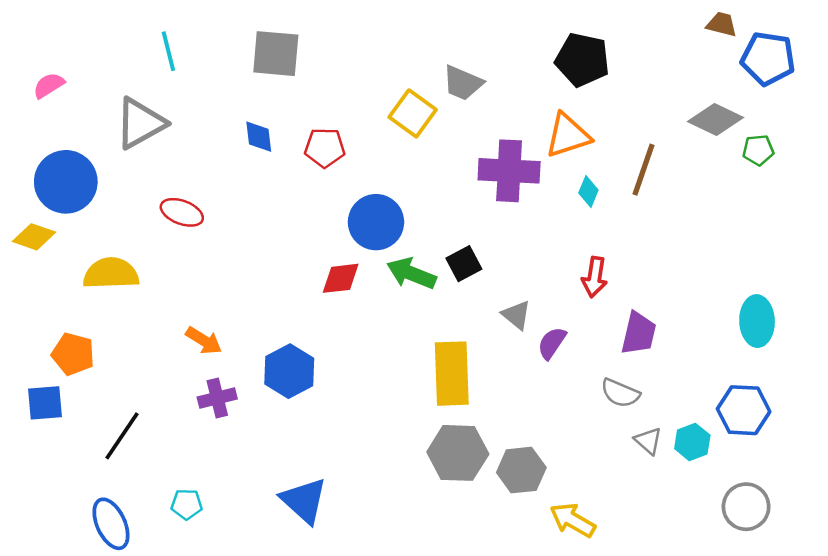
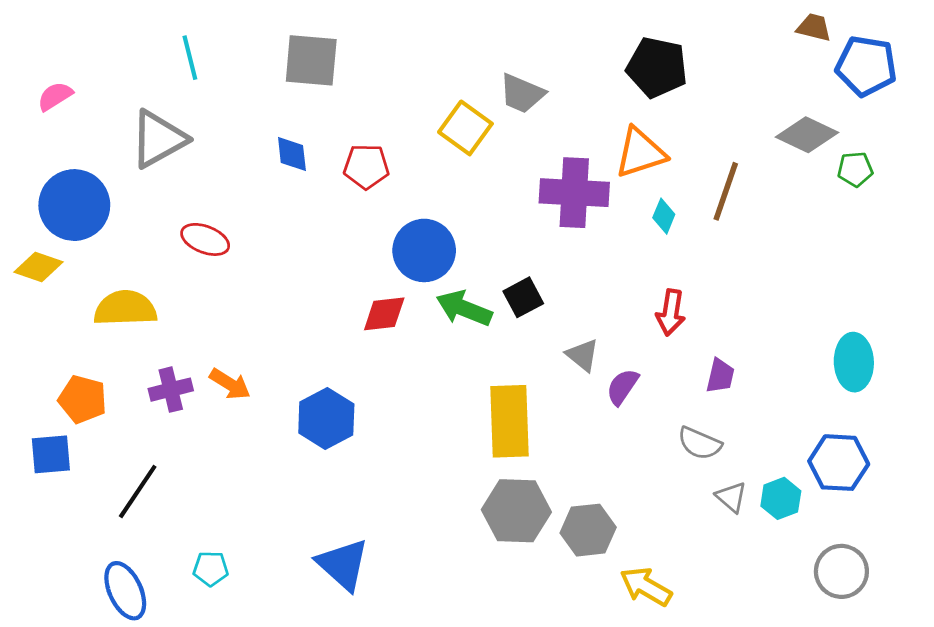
purple trapezoid: (639, 333) -> (720, 376), size x0.7
purple cross: (217, 398) -> (171, 390), moved

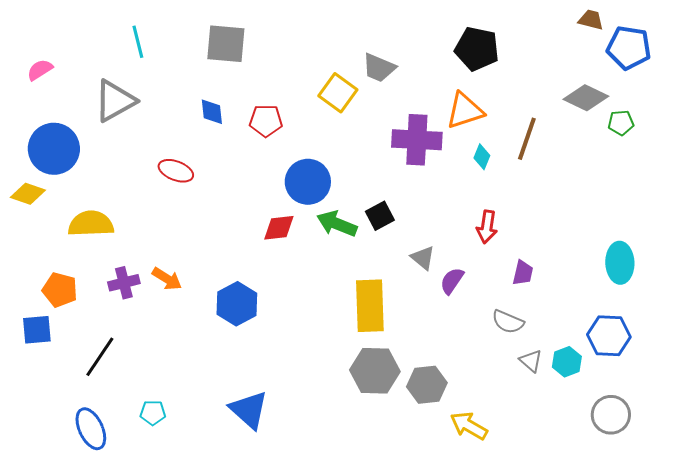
red ellipse: (205, 239) -> (176, 171), moved

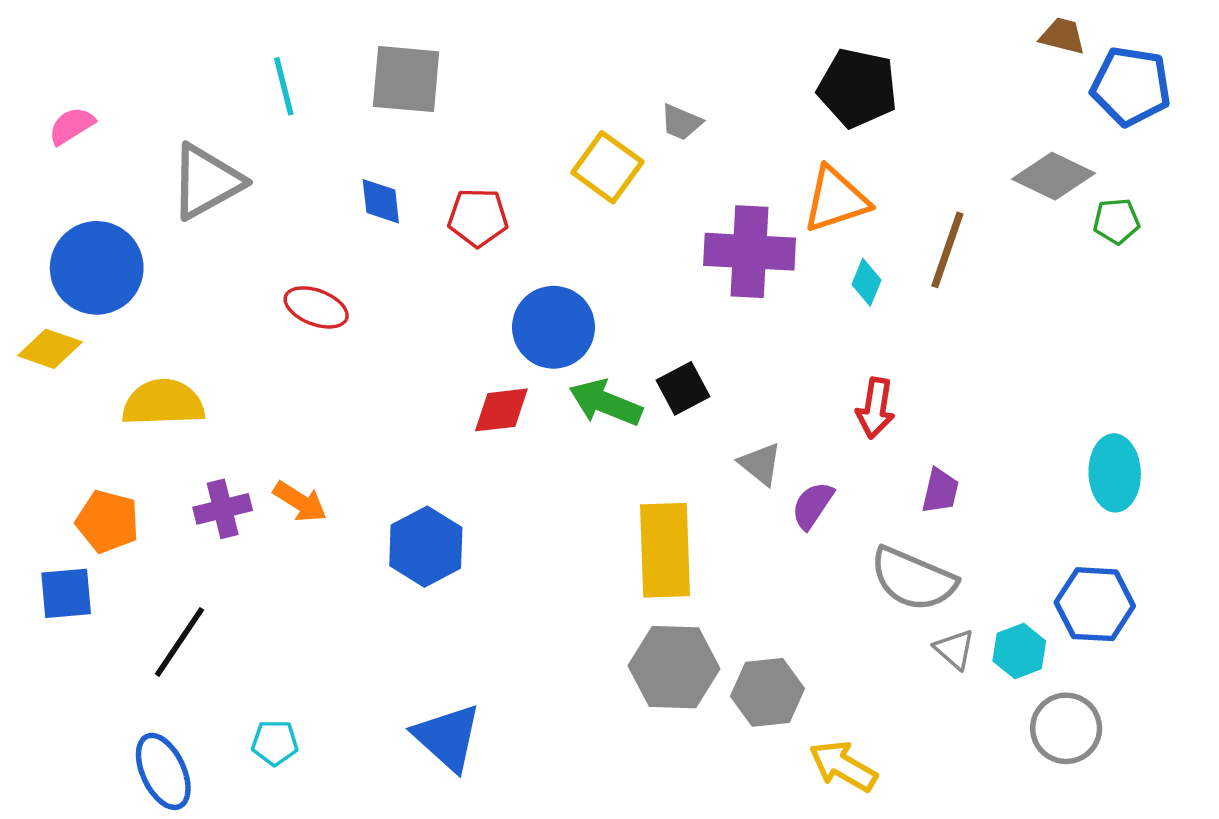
cyan line: (138, 42) -> (284, 86), moved
gray trapezoid: (379, 68) -> (681, 122), size x0.7
gray semicircle: (508, 322) -> (913, 579), size x1.5
gray circle: (611, 415) -> (1066, 728), moved

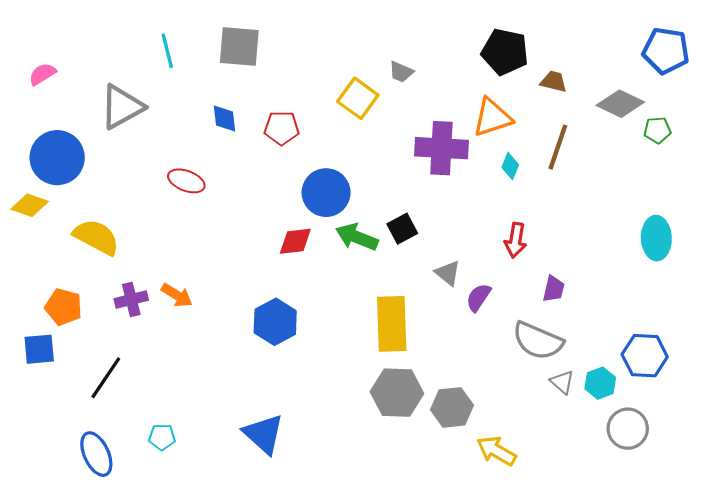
brown trapezoid: (1062, 36) -> (554, 81), moved
yellow semicircle: (163, 403) -> (96, 237), turned 30
cyan ellipse: (1115, 473) -> (656, 238), moved
blue hexagon: (426, 547) -> (275, 322), moved

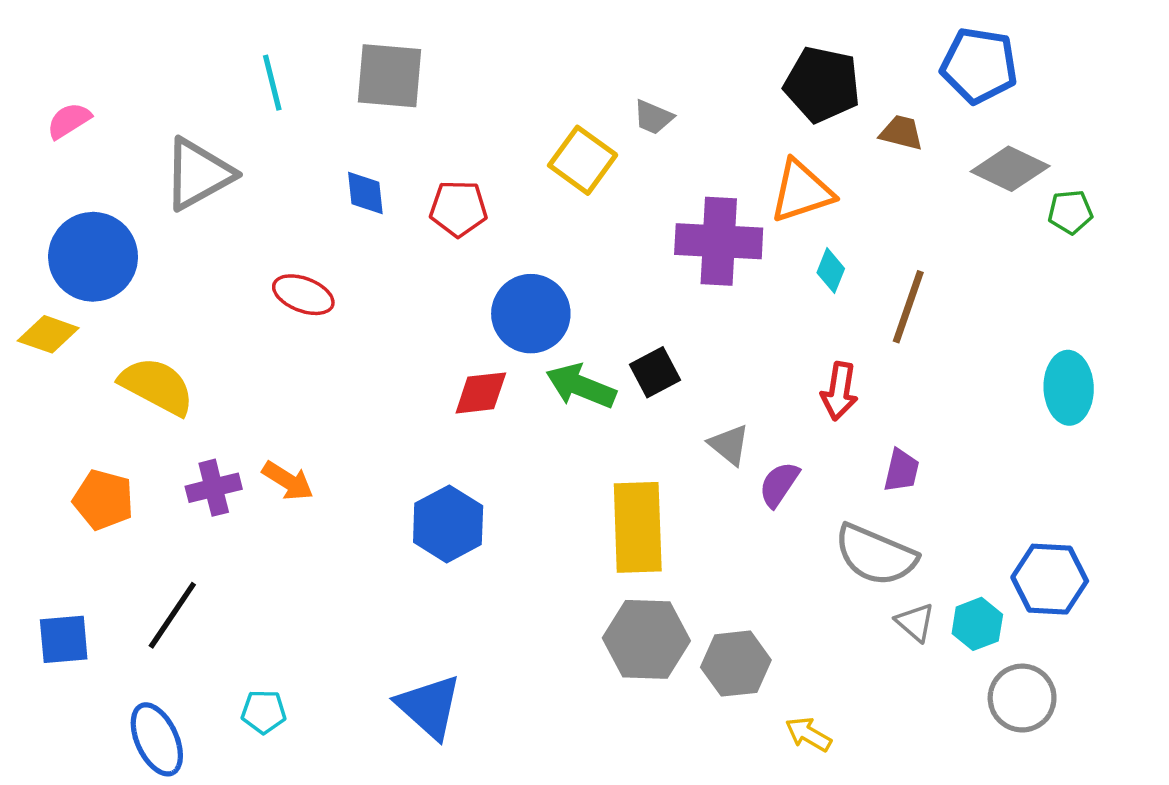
blue pentagon: (666, 51) -> (979, 65), moved
brown line: (558, 147) -> (908, 307), moved
blue square: (39, 349) -> (64, 639), moved
yellow arrow: (496, 451) -> (808, 734), size x0.7

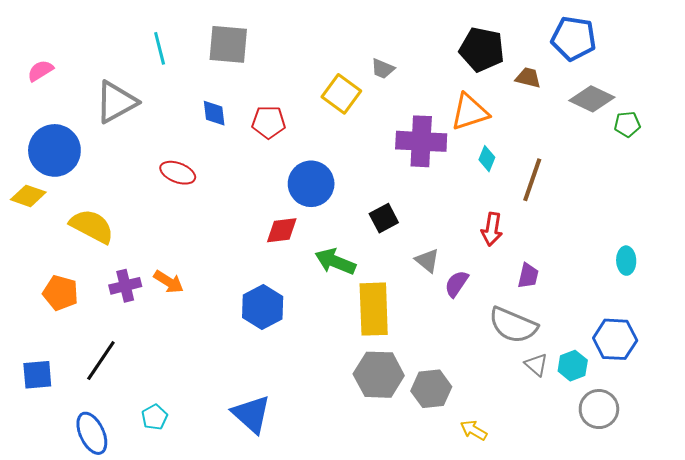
green arrow: (581, 386) -> (335, 262), moved
cyan ellipse: (1069, 388) -> (626, 261), moved, size x0.7
cyan pentagon: (264, 712) -> (154, 417), turned -30

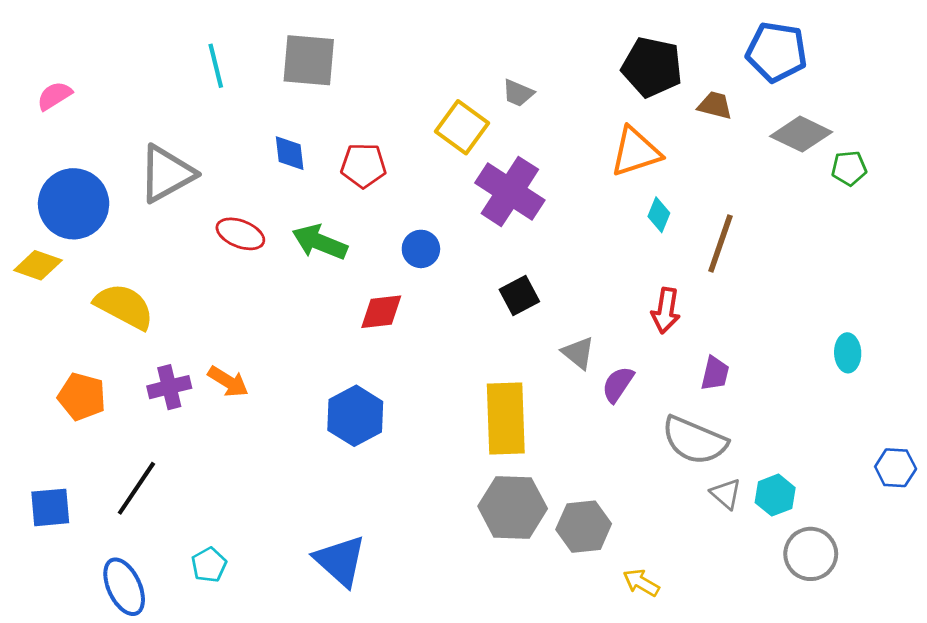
gray triangle: (116, 102) -> (167, 174), moved
purple cross: (421, 141) -> (510, 191), moved, turned 30
blue circle: (311, 184) -> (421, 249), size x0.6
green arrow: (335, 262) -> (320, 242), moved
blue hexagon: (615, 339) -> (896, 468), moved, size x0.7

